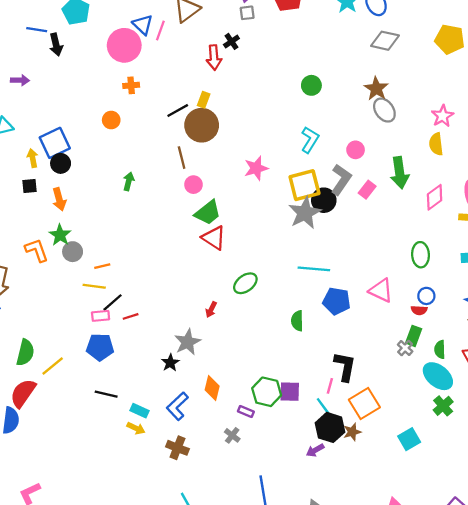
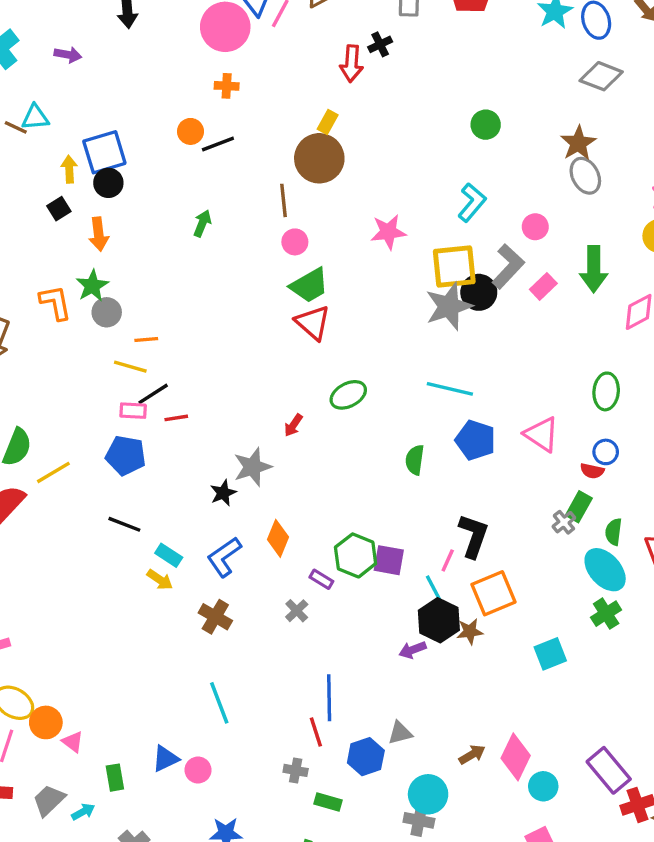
black line: (178, 110) -> (218, 144), moved
black square: (30, 186) -> (59, 209), turned -35

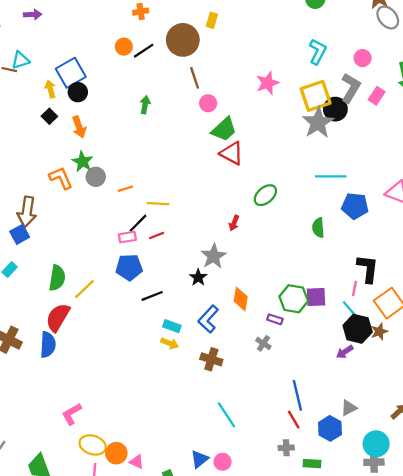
brown circle: (319, 158) -> (183, 40), moved
yellow line: (130, 367) -> (158, 204), moved
black line: (124, 524) -> (152, 296), moved, turned -30

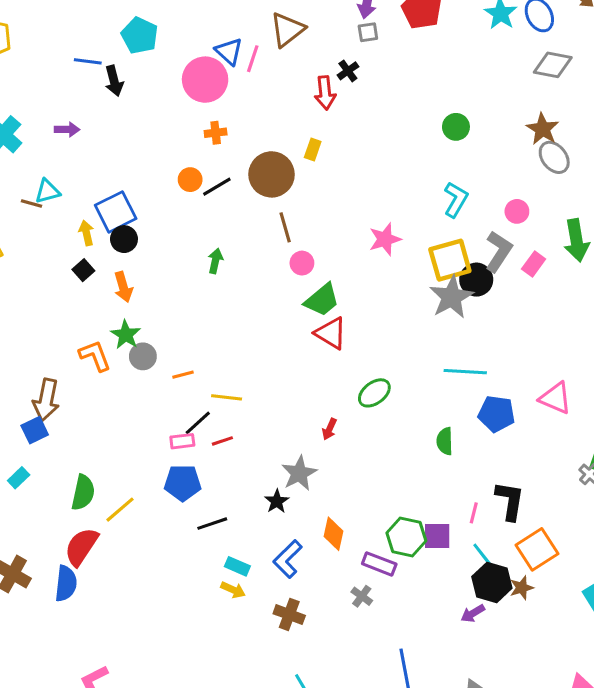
pink line: (354, 288) -> (474, 513), moved
purple rectangle: (275, 319) -> (379, 564), size x1.5

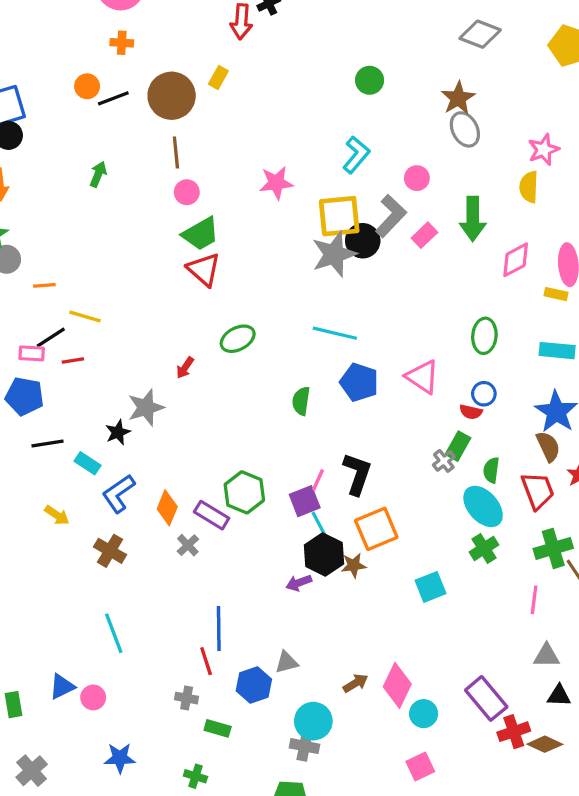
orange diamond: (333, 534) -> (167, 508), moved
purple square: (437, 536) -> (305, 501), moved, turned -32
cyan rectangle: (237, 566) -> (88, 463), moved

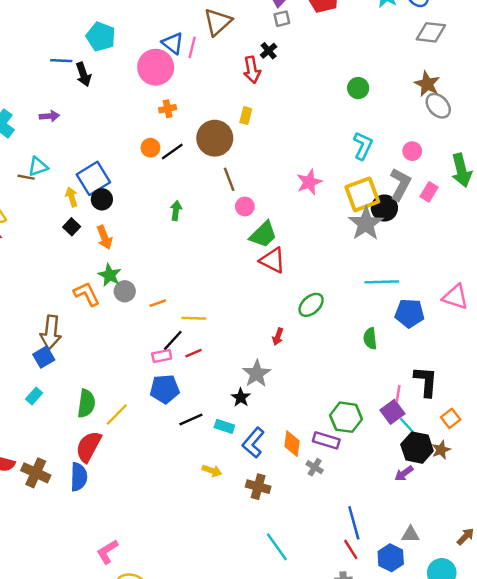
orange square: (376, 529) -> (451, 418), size x0.6
gray triangle: (287, 662) -> (410, 535), turned 30

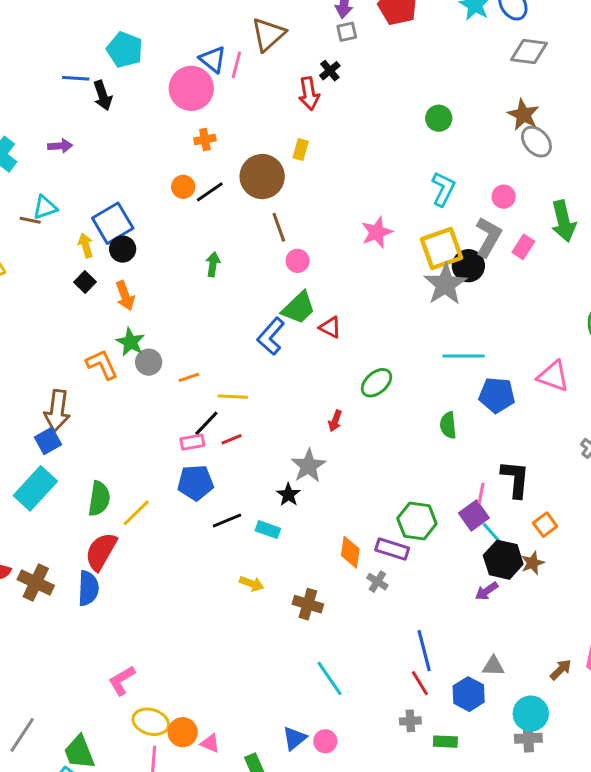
green trapezoid: (263, 235) -> (298, 308), moved
red triangle: (273, 260) -> (330, 327), size x0.7
cyan rectangle: (34, 396) -> (35, 488), size x2.0
blue L-shape: (253, 443) -> (271, 336), moved

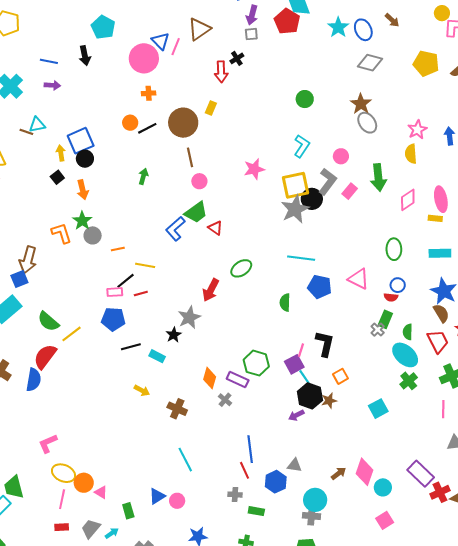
blue line: (76, 78) -> (49, 61), moved
red arrow: (335, 421) -> (211, 290), size x1.6
green semicircle: (99, 499) -> (48, 321), turned 115

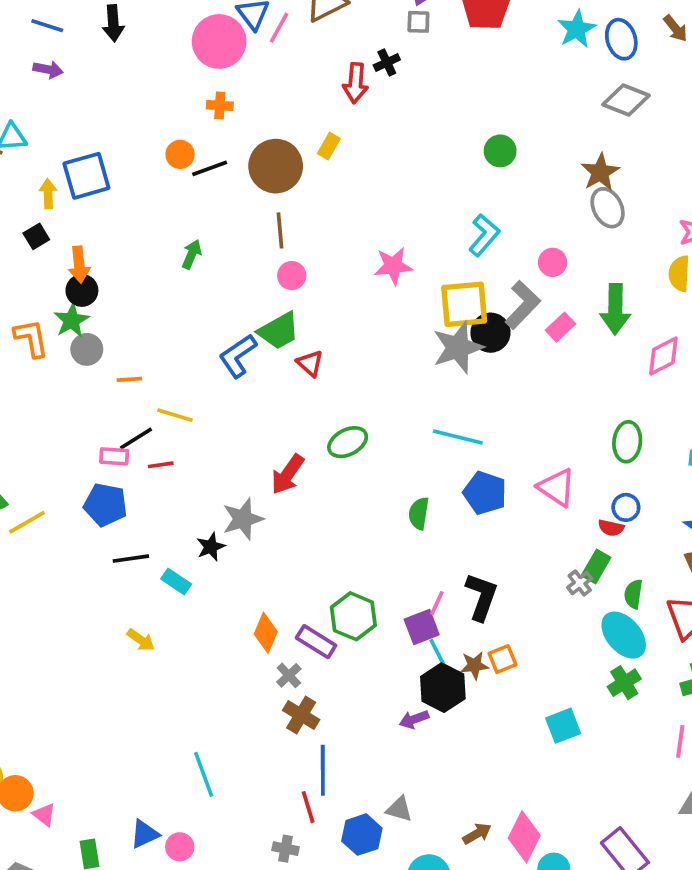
black circle: (85, 159) -> (82, 290), moved
brown star: (329, 401) -> (474, 665), moved
brown cross: (177, 409) -> (301, 715), moved

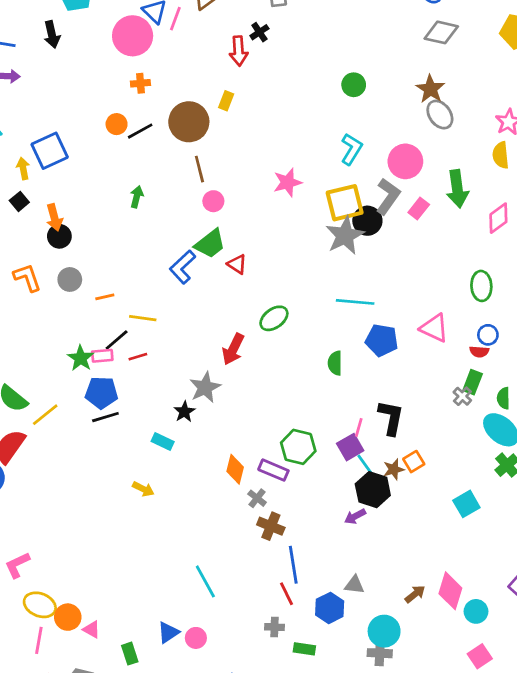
pink circle: (553, 262) -> (405, 161), size x1.6
green star: (72, 320) -> (81, 358), moved
black line: (131, 559) -> (105, 417), moved

